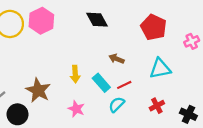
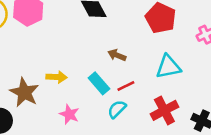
yellow arrow: (75, 74) -> (56, 77), moved, turned -84
red cross: (157, 106) -> (164, 110), size x1.5

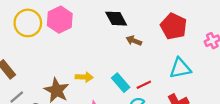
brown arrow: (117, 55) -> (134, 41), moved

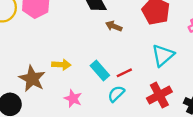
cyan triangle: (180, 68) -> (163, 55), turned -30

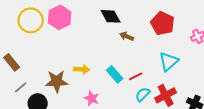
brown star: (32, 79) -> (57, 81), turned -30
cyan semicircle: (116, 94) -> (143, 94), moved

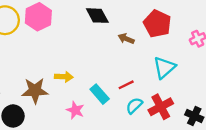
brown arrow: (127, 36) -> (126, 39), moved
cyan rectangle: (115, 74) -> (100, 94), moved

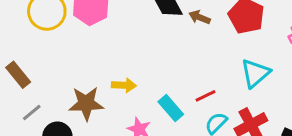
brown arrow: (126, 39) -> (199, 17), moved

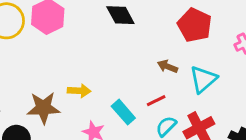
brown arrow: (199, 17) -> (168, 66), moved

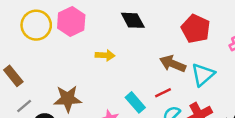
brown arrow: (168, 66) -> (173, 64), size x1.5
yellow arrow: (79, 91) -> (105, 55), moved

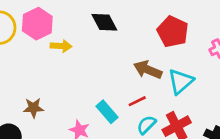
yellow arrow: (105, 55) -> (61, 46), moved
brown star: (68, 99) -> (33, 108), size x0.7

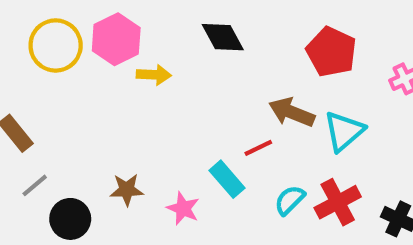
red line: (137, 101) -> (258, 148), moved
brown star: (33, 108) -> (127, 190), moved

